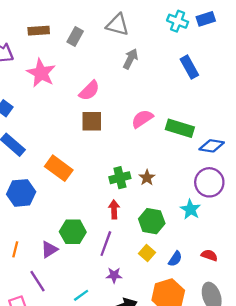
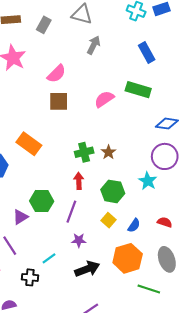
green rectangle: (180, 128) -> (138, 90), moved

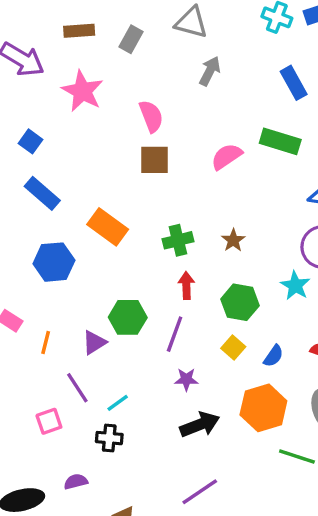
pink semicircle: (56, 74) -> (151, 116), turned -66
green cross: (84, 152) -> (178, 240), moved
cyan line: (49, 258) -> (118, 403), moved

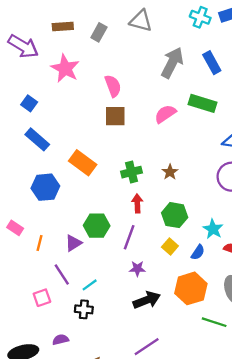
gray arrow: (210, 71) -> (172, 63), moved, size x1.5
cyan star: (295, 286) -> (213, 229), moved

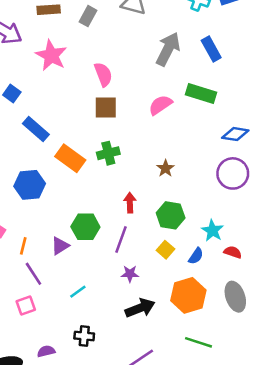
blue rectangle: (37, 139) -> (36, 129), moved
green cross: (132, 172) -> (108, 153), moved
purple line: (62, 274) -> (33, 274), moved
black cross: (84, 309) -> (84, 336), moved
green line: (214, 322) -> (198, 342), moved

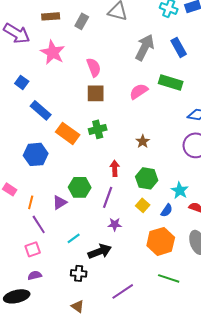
black arrow: (140, 308) -> (100, 251), moved
purple semicircle: (46, 351) -> (35, 275), moved

